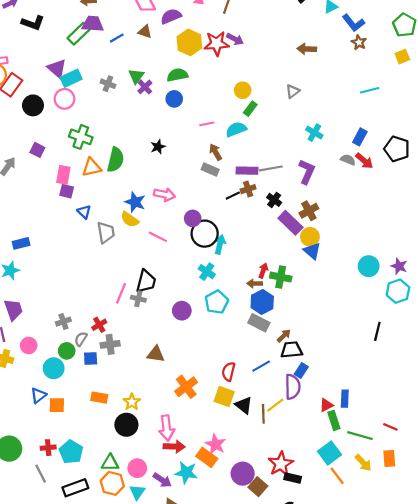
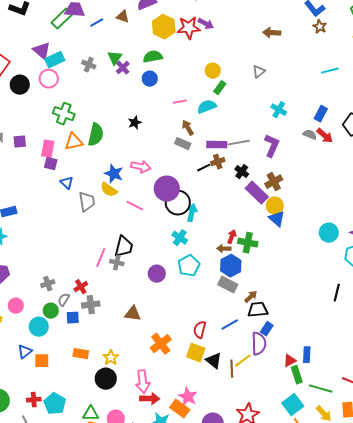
purple square: (37, 150) -> (20, 142), moved, turned -32
purple circle: (193, 218) -> (167, 189), size x1.6

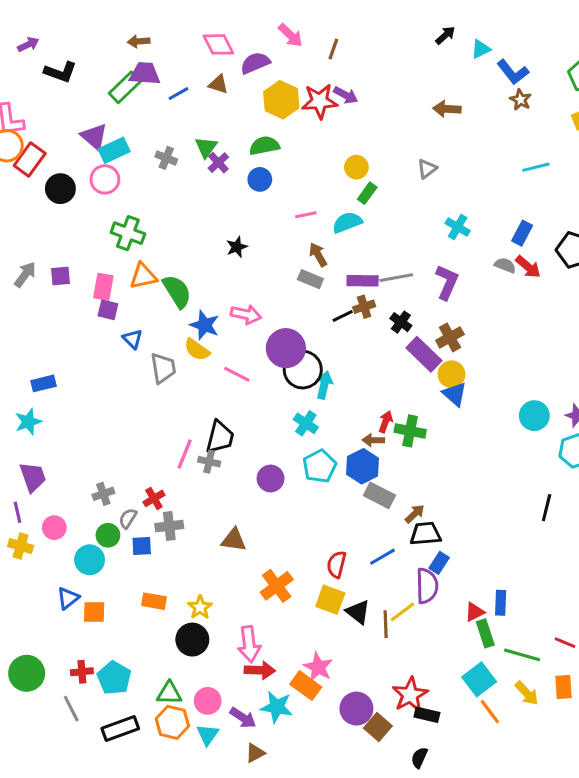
green semicircle: (96, 135) -> (177, 291), moved, turned -45
blue hexagon: (231, 266) -> (363, 466), moved

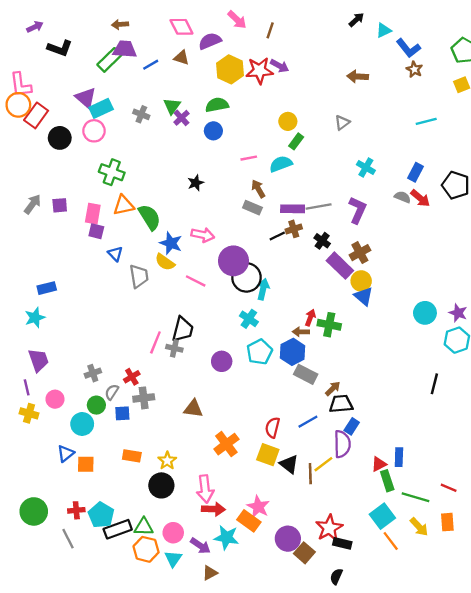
black rectangle: (120, 728) -> (118, 529), moved

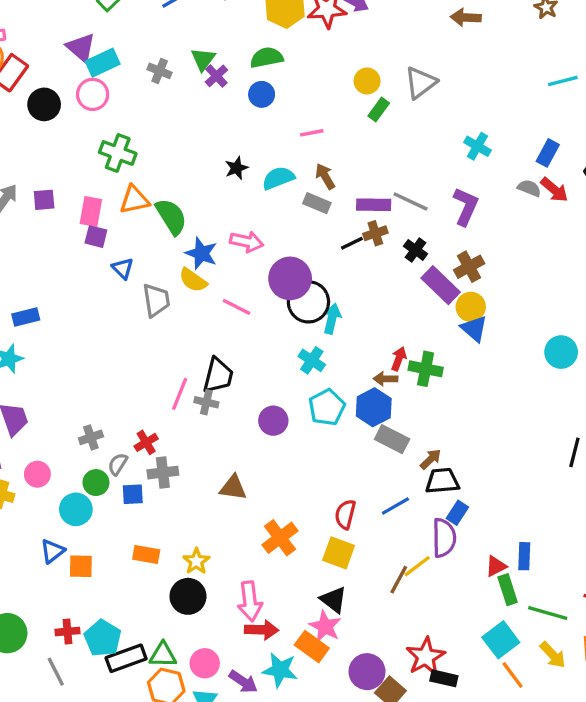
gray triangle: (342, 123) -> (421, 83), moved, size x1.5
cyan semicircle: (281, 164) -> (278, 178), moved
gray line: (319, 206) -> (411, 201), turned 35
black triangle: (289, 464) -> (334, 600), moved
brown line: (310, 474) -> (399, 580), turned 30

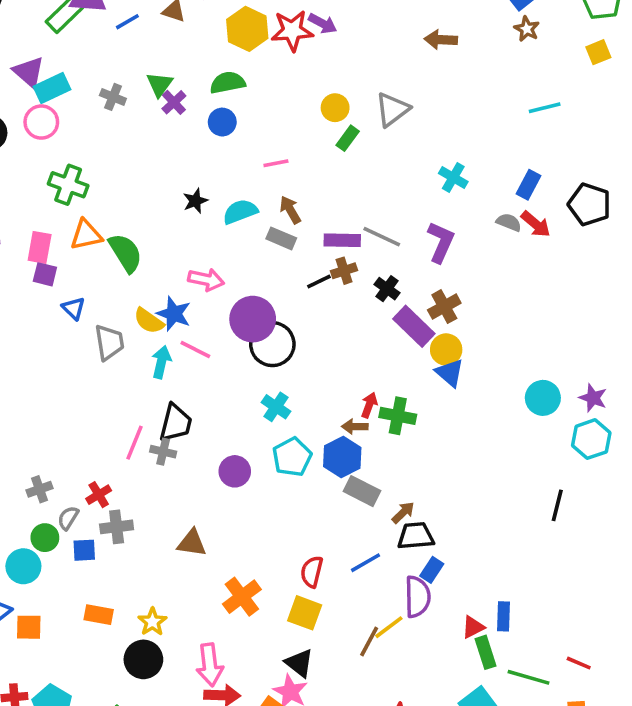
blue star: (201, 253) -> (174, 314), moved
cyan arrow: (332, 319) -> (161, 362), moved

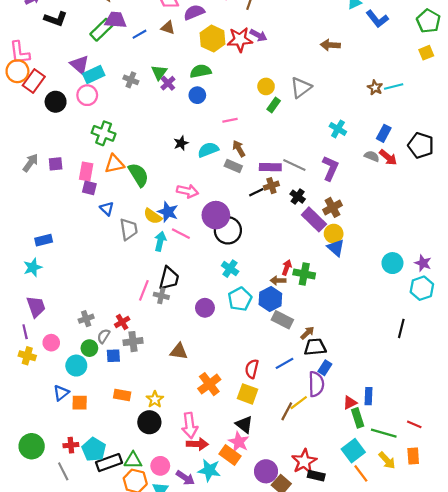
brown star: (527, 29) -> (375, 88), moved

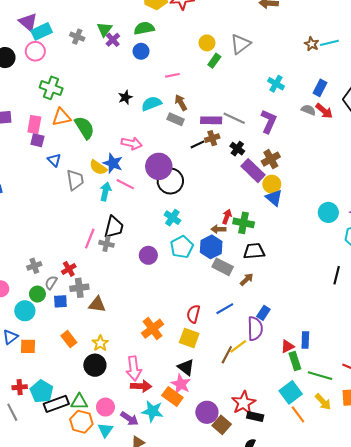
black trapezoid: (315, 347) -> (254, 251), moved
brown triangle: (179, 351) -> (97, 305), moved
orange rectangle: (122, 395) -> (69, 339), turned 42

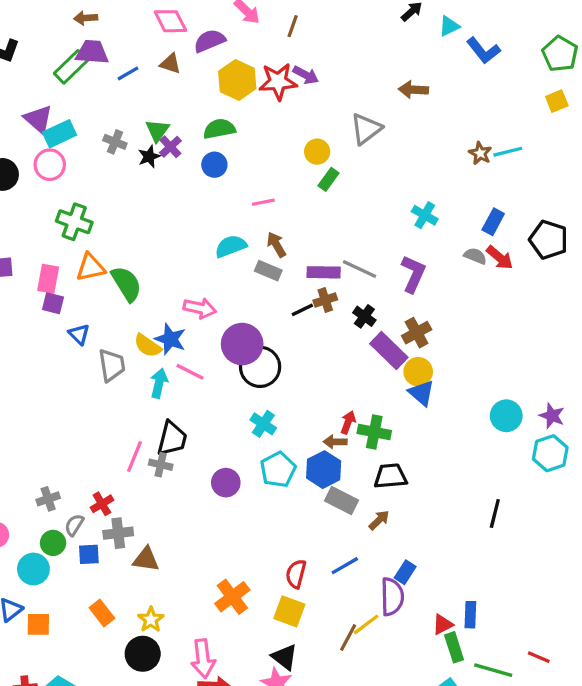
gray triangle: (240, 44) -> (366, 129), moved
black star: (125, 97) -> (149, 157), moved
black line: (337, 275) -> (495, 514), moved

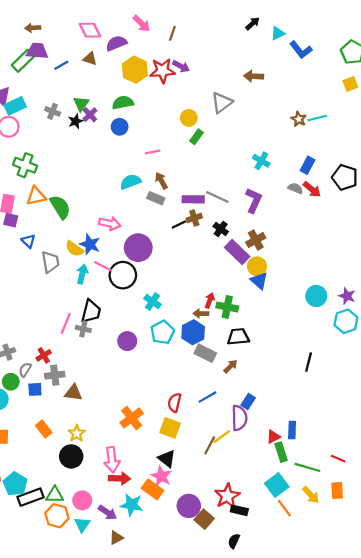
black circle: (260, 367) -> (123, 275), moved

